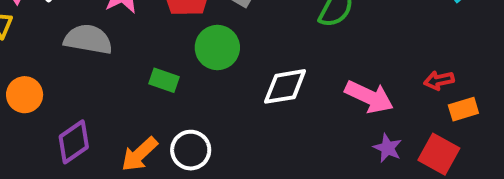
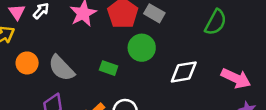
gray semicircle: (88, 39) -> (61, 68), moved, turned -144
orange circle: (25, 95) -> (27, 63), moved

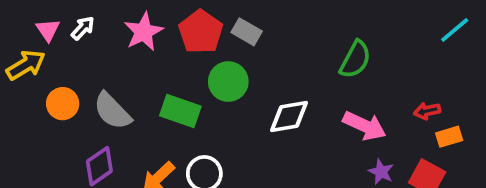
green semicircle: (216, 22) -> (355, 59), moved
green rectangle: (109, 68) -> (180, 111), size x1.5

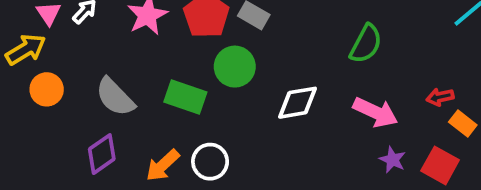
orange circle: (63, 104) -> (47, 89), moved
orange rectangle: (449, 137) -> (463, 124), turned 55

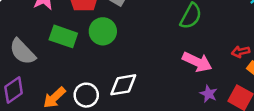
green rectangle: (185, 97) -> (63, 36), moved
white diamond: (297, 103) -> (123, 85), moved

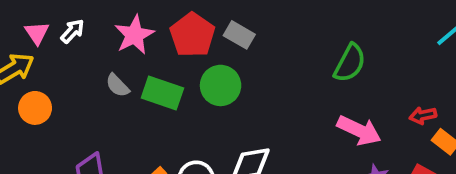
gray semicircle: (22, 52) -> (117, 85), moved, size x0.6

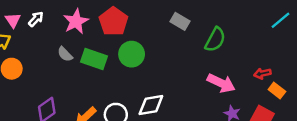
gray rectangle: (239, 35) -> (180, 21), moved

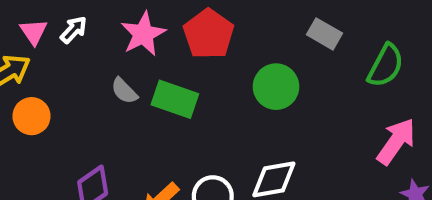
green circle: (132, 54) -> (276, 87), moved
pink arrow: (221, 83) -> (396, 141), turned -80

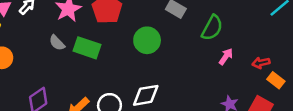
pink arrow: (396, 141) -> (226, 57), moved, size x0.6

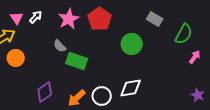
green rectangle: (87, 48) -> (77, 61), moved

